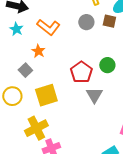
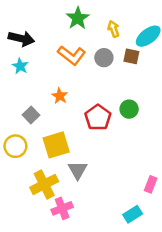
orange L-shape: (48, 27) -> (72, 55), moved
orange star: (38, 51) -> (60, 96), moved
gray triangle: (94, 95) -> (78, 170), moved

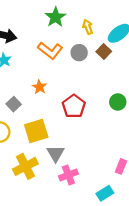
brown square: (131, 56) -> (104, 52), turned 32
green circle: (129, 109) -> (118, 102), moved
pink cross: (62, 208) -> (68, 175), moved

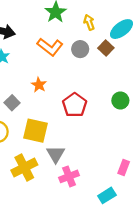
yellow square: (36, 131) -> (35, 131), turned 30

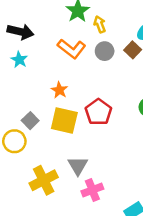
yellow arrow: (89, 22) -> (100, 24), moved
gray square: (12, 103) -> (30, 121), moved
yellow square: (35, 131) -> (64, 121), moved

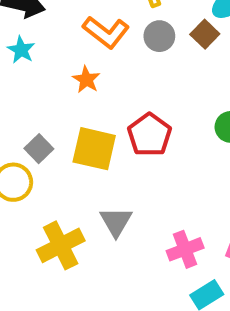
orange star: (59, 90) -> (86, 80), moved
pink cross: (92, 190) -> (185, 249), moved

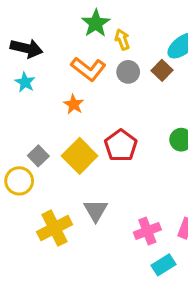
yellow square: (94, 149) -> (80, 156), turned 32

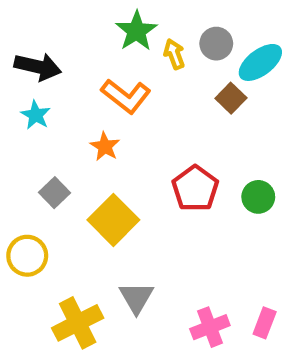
gray circle: (128, 72) -> (216, 44), moved
red pentagon: (121, 146) -> (195, 188), moved
gray square: (38, 156) -> (55, 193), moved

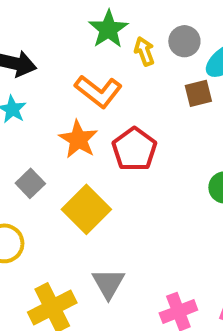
brown square: (231, 98) -> (198, 93), turned 32
orange star: (105, 146) -> (78, 139), size x1.4
red pentagon: (195, 188) -> (134, 149), moved

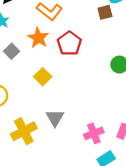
gray square: (30, 183) -> (12, 51), moved
yellow square: (86, 209) -> (43, 77), size x0.7

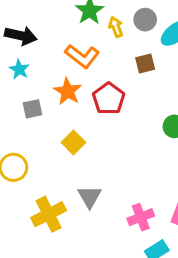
brown square: (105, 12) -> (145, 63), moved
gray square: (12, 51) -> (32, 109), turned 32

